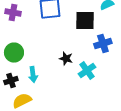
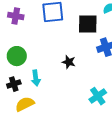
cyan cross: (87, 70) -> (98, 96), moved

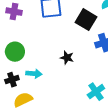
black square: (88, 24) -> (86, 20), turned 30
cyan arrow: (36, 78) -> (34, 74), turned -77

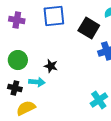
black star: (67, 58) -> (51, 66), moved
black cross: (12, 80) -> (15, 88), turned 32

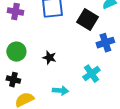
cyan arrow: (37, 82) -> (60, 91), moved
cyan cross: (99, 100) -> (91, 74), moved

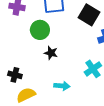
green circle: (16, 52) -> (40, 30), moved

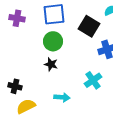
green circle: (40, 30) -> (53, 41), moved

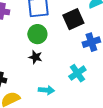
black square: (89, 26) -> (73, 19), turned 35

